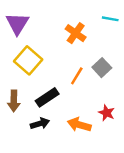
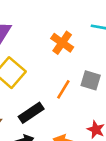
gray square: (102, 68) -> (91, 80), turned -30

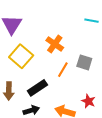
orange cross: (62, 43) -> (55, 44), moved

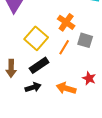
orange cross: (55, 44) -> (66, 22), moved
yellow square: (21, 56) -> (36, 38), moved

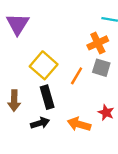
orange cross: (66, 22) -> (98, 43), moved, turned 30
black rectangle: (39, 65) -> (47, 97), turned -72

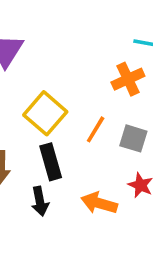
gray square: (101, 68) -> (133, 138), moved
black arrow: (40, 123) -> (40, 201), turned 96

